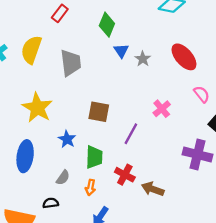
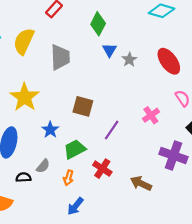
pink cross: (162, 109) -> (151, 115), moved
green trapezoid: (94, 157) -> (75, 149), turned -125
brown arrow: (153, 189) -> (141, 183), moved
black semicircle: (51, 203) -> (23, 177), moved

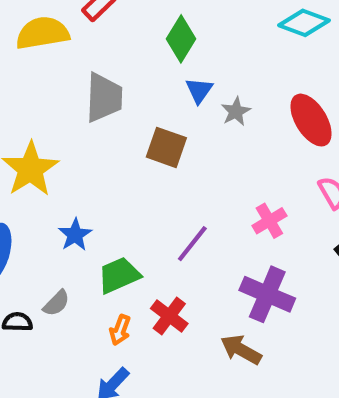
yellow semicircle: (24, 41) -> (42, 33), moved, turned 52
brown square: (83, 106) -> (166, 147), moved
purple cross: (173, 156) -> (267, 294), moved
orange arrow: (68, 178) -> (120, 330), moved

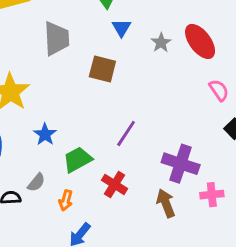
gray star: (236, 111) -> (161, 43), moved
pink cross: (269, 221) -> (212, 195), moved, turned 30
orange arrow: (120, 330) -> (66, 200), moved
brown arrow: (241, 350) -> (166, 203), turned 44

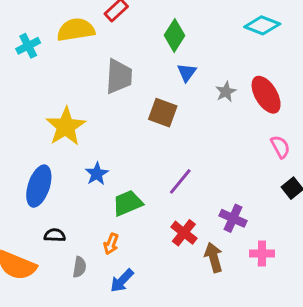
purple cross: (181, 164) -> (233, 218), size x0.7
gray semicircle: (36, 182) -> (79, 267), moved, turned -36
red cross: (115, 184) -> (184, 233), moved

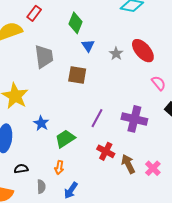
purple cross: (233, 218) -> (134, 119), moved, size x1.4
pink cross: (262, 253) -> (153, 168), moved, turned -35

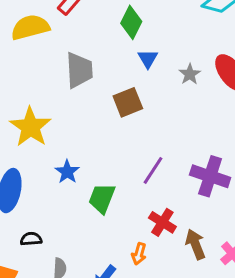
brown square: (77, 75) -> (128, 102), turned -36
green trapezoid: (65, 139) -> (102, 198), turned -40
orange arrow: (59, 168) -> (139, 254), moved

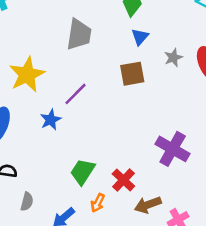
brown square: (128, 102) -> (132, 74), moved
purple line: (153, 170) -> (76, 94), moved
green trapezoid: (102, 198) -> (83, 172), moved
brown arrow: (195, 244) -> (148, 205), turned -100

